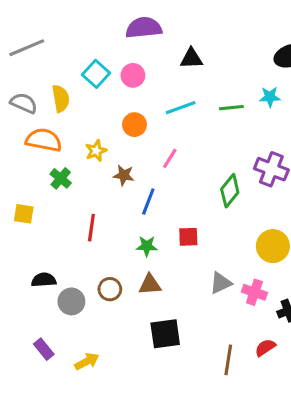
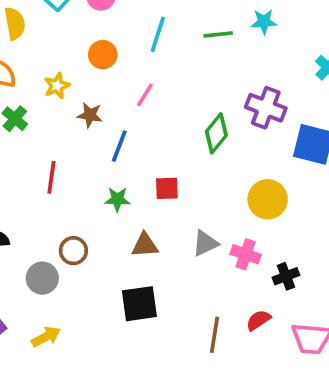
cyan line: (181, 108) -> (158, 34), turned -52
brown triangle: (150, 285) -> (145, 245), moved
gray circle: (71, 301) -> (42, 278), moved

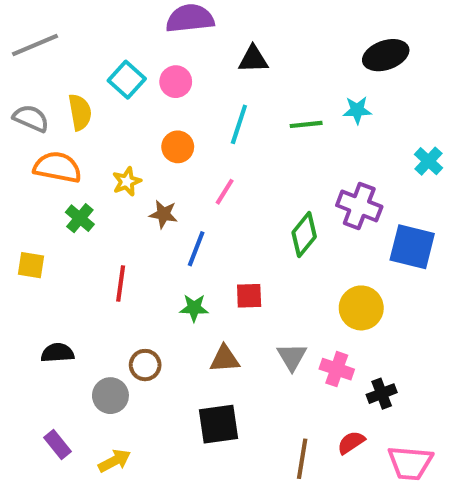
gray triangle: (205, 243) -> (292, 357), turned -36

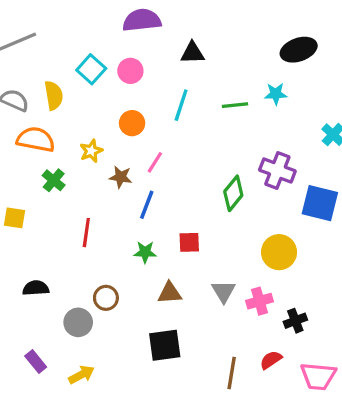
pink line: (225, 192) -> (155, 162), moved
pink cross: (337, 369) -> (259, 301), turned -35

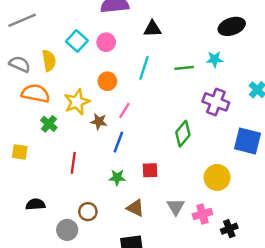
yellow star: (91, 151) -> (77, 102), size x1.5
purple cross: (277, 170) -> (216, 102), moved
brown triangle: (170, 293) -> (135, 208), turned 30

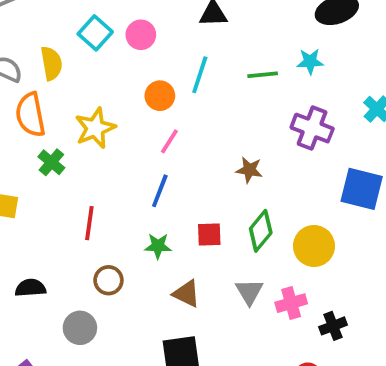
orange circle: (107, 81) -> (160, 96), moved
orange semicircle: (35, 93) -> (30, 115), turned -112
brown star: (99, 121) -> (249, 170), moved
green diamond: (183, 134) -> (261, 231), moved
brown circle: (88, 212) -> (108, 280), moved

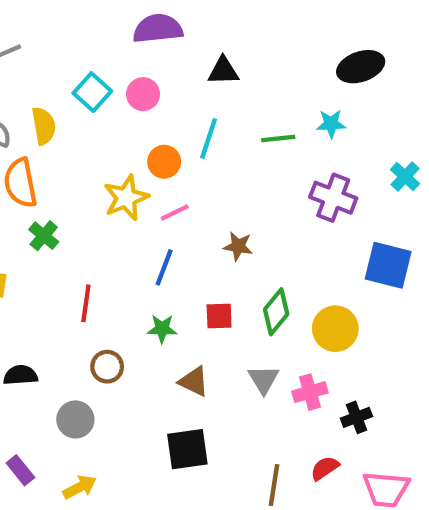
yellow star: (95, 128) -> (126, 198), moved
pink line: (169, 141) -> (175, 212), turned 32
brown star: (249, 170) -> (238, 246), moved

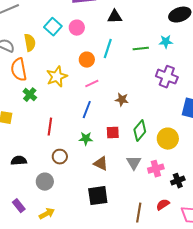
yellow star: (126, 198) -> (57, 77), moved

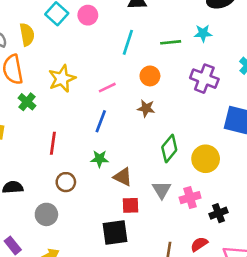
orange circle: (87, 60) -> (150, 76), moved
red square: (113, 133) -> (131, 205), moved
brown triangle: (101, 164) -> (123, 177), moved

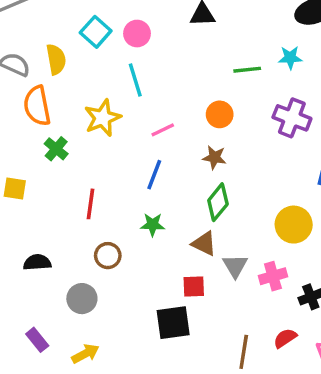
cyan line: (128, 42) -> (135, 80), moved, turned -35
green diamond: (169, 148) -> (218, 202), moved
brown triangle: (123, 177) -> (204, 243), moved

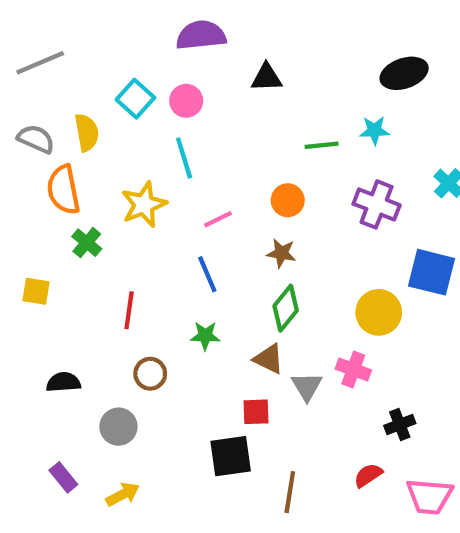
blue line: (154, 175) -> (207, 274), turned -44
yellow circle: (294, 225) -> (379, 312), moved
pink cross: (273, 276) -> (353, 369), moved, turned 36
brown line: (244, 352) -> (290, 492), moved

